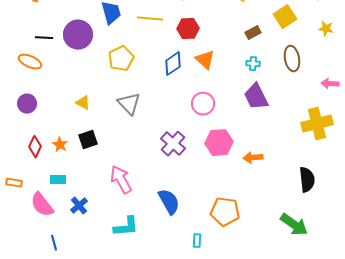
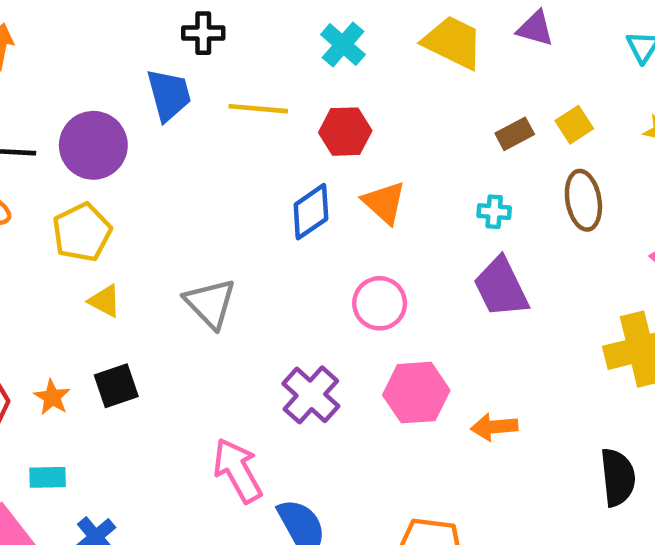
yellow square: (285, 17) -> (574, 125), moved, size x0.7
brown rectangle: (253, 33) -> (515, 134), moved
yellow pentagon: (121, 59) -> (82, 232), moved
pink arrow: (121, 180) -> (238, 470), moved

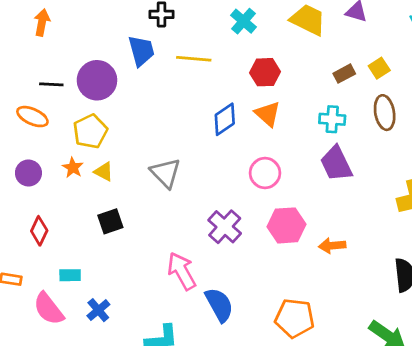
red hexagon: (345, 132) -> (265, 72), moved
cyan cross: (494, 212) -> (332, 119), size x1.4
orange star: (52, 397) -> (73, 168), moved

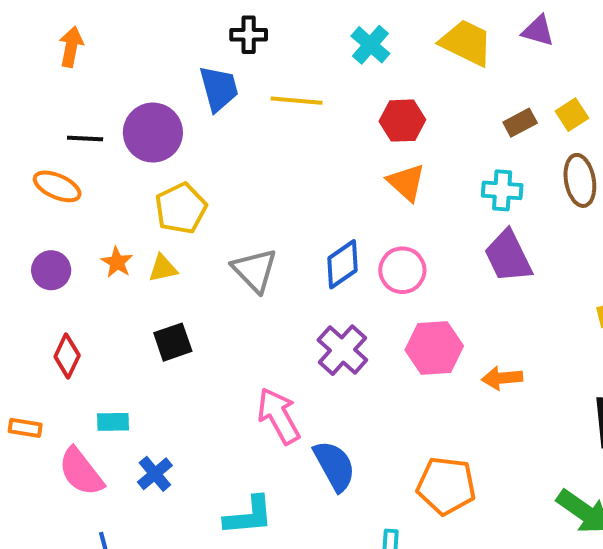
blue diamond: (225, 119) -> (342, 264), moved
yellow pentagon: (90, 131) -> (181, 208), moved
yellow triangle: (104, 172) -> (163, 268), turned -40

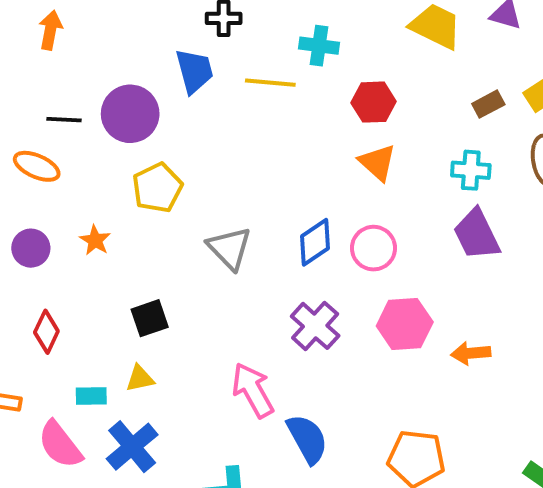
cyan cross: (370, 45) -> (319, 46), moved, turned -33
yellow triangle: (163, 268) -> (140, 379), moved
blue cross: (155, 474) -> (132, 447), size x1.5

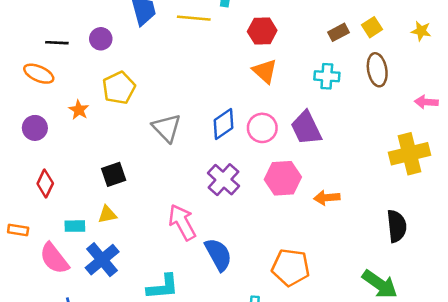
purple circle: (130, 114) -> (101, 39), size x0.6
purple trapezoid: (477, 234) -> (306, 128), moved
orange star: (95, 240) -> (79, 110), moved

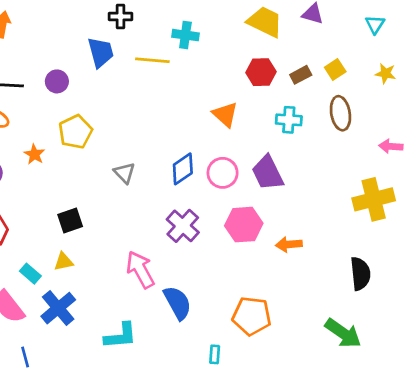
red hexagon: (262, 31) -> (261, 72), moved
gray triangle: (167, 128) -> (124, 173), size x0.7
cyan rectangle: (75, 226) -> (30, 274), turned 42

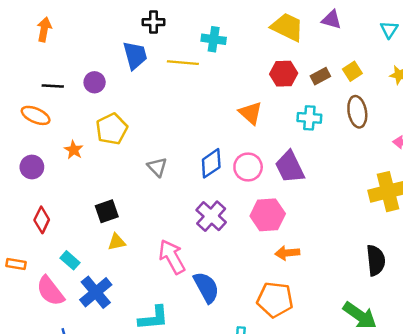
orange arrow: (289, 244) -> (287, 253), moved
yellow triangle: (64, 262) -> (117, 242), moved

